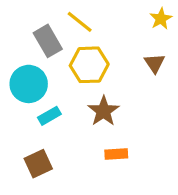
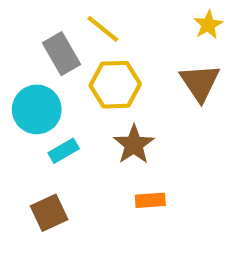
brown triangle: (154, 63) -> (200, 83), size x1.5

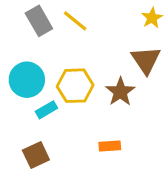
gray rectangle: (62, 54) -> (39, 21), moved
yellow hexagon: (115, 85) -> (75, 86), moved
brown star: (134, 145) -> (120, 92), moved

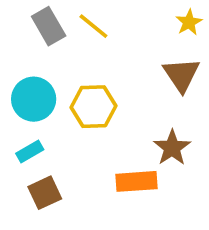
brown star: (120, 92) -> (172, 148), moved
cyan rectangle: (46, 110) -> (30, 151), moved
orange rectangle: (110, 146) -> (137, 181), size x1.5

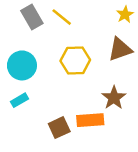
brown triangle: (181, 75) -> (120, 49), turned 45
yellow hexagon: (93, 107) -> (75, 60), moved
brown square: (45, 193) -> (59, 128), moved

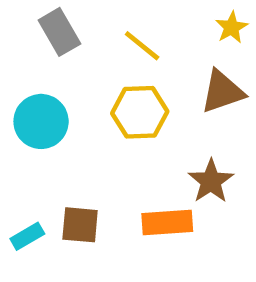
yellow line: (62, 17) -> (142, 46), moved
cyan rectangle: (19, 100) -> (27, 236), moved
brown square: (59, 128) -> (80, 225), moved, turned 30

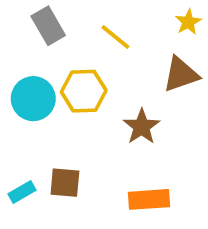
yellow hexagon: (140, 112) -> (84, 91), moved
brown star: (211, 181) -> (142, 127), moved
orange rectangle: (167, 222) -> (149, 199), moved

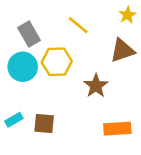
gray rectangle: (48, 26) -> (29, 34), moved
cyan rectangle: (22, 192) -> (14, 120), moved
orange rectangle: (149, 199) -> (117, 129), moved

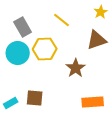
cyan rectangle: (14, 120) -> (11, 103), moved

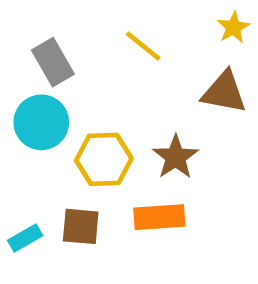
brown triangle: (97, 40) -> (224, 92), turned 30
yellow hexagon: (45, 49) -> (104, 159), moved
orange rectangle: (93, 102) -> (159, 217), moved

